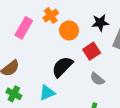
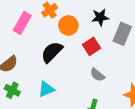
black semicircle: (62, 67) -> (52, 52), moved

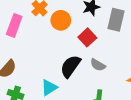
black semicircle: (52, 52) -> (70, 66), moved

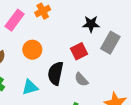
orange circle: (61, 20) -> (32, 50), moved
black semicircle: (70, 66) -> (56, 73), turned -40

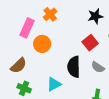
orange circle: (32, 50) -> (42, 44), moved

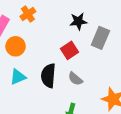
cyan triangle: (54, 84) -> (18, 77), moved

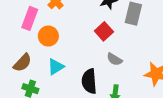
black semicircle: (48, 76) -> (89, 81), moved

